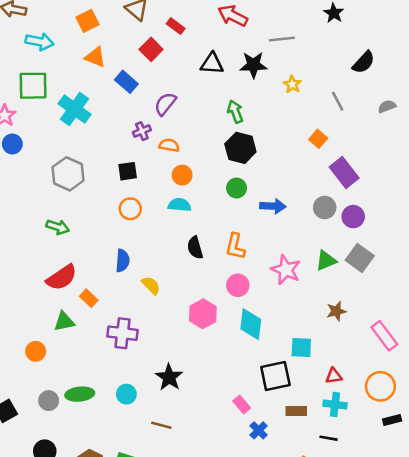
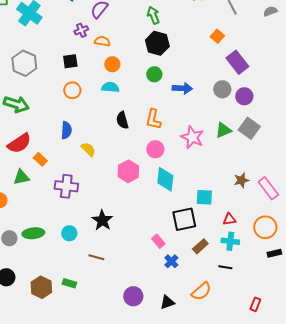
green arrow: (58, 227) -> (16, 104), size x1.4
brown star: (336, 311) -> (241, 180), moved
brown rectangle: (296, 411) -> (200, 246), turned -42

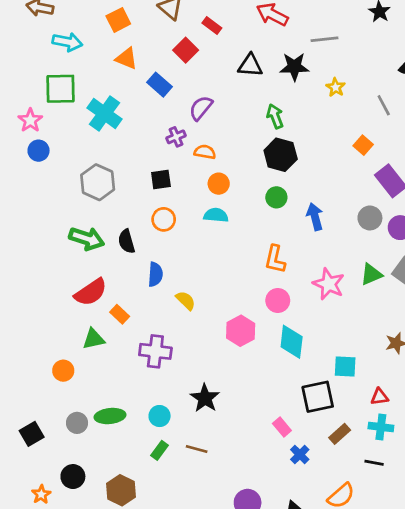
blue arrow: (182, 88) -> (315, 217), turned -108
black semicircle: (122, 120) -> (127, 241), moved
green rectangle: (69, 283) -> (160, 450), moved, turned -72

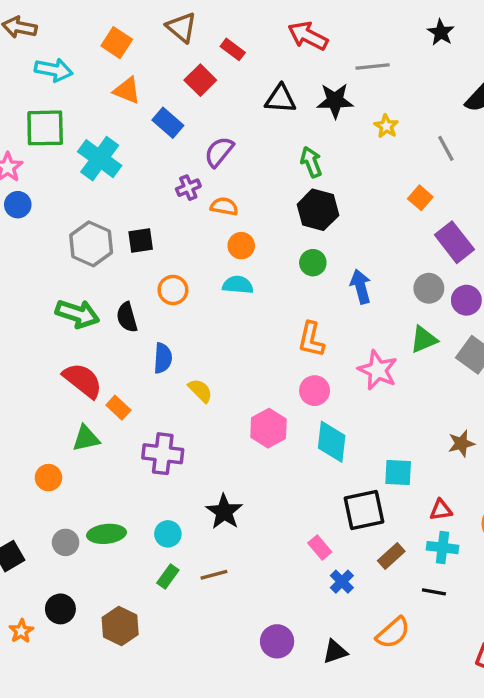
orange square: (118, 20) -> (117, 43), turned -30
black square: (161, 179) -> (141, 241), moved
green triangle: (371, 274) -> (424, 339), moved
red semicircle: (91, 292) -> (83, 380), turned -108
brown line: (197, 449) -> (214, 575), turned -30

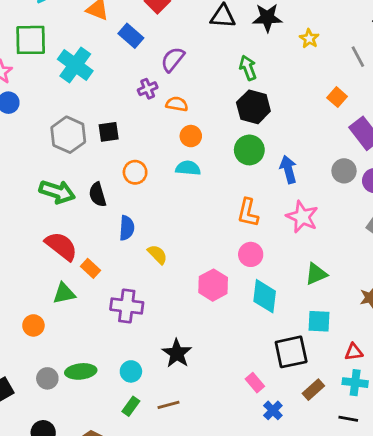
green circle: (313, 263) -> (249, 150), size x1.4
green triangle: (424, 339) -> (316, 274), moved
pink star: (378, 370) -> (302, 217), moved

